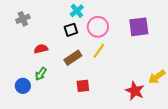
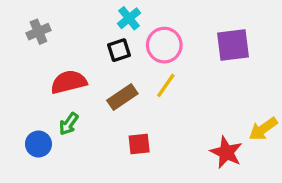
red semicircle: (41, 49) -> (69, 82), size x1.5

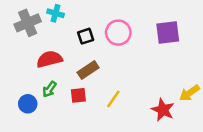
cyan cross: (129, 18) -> (55, 13), moved, turned -35
gray cross: (38, 32) -> (28, 23), size x1.5
yellow line: (166, 85) -> (113, 99), moved
red square: (139, 144) -> (78, 95), moved

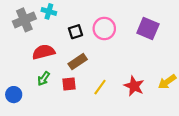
purple square: (168, 33) -> (148, 29), turned 30
blue circle: (28, 104) -> (14, 95), moved
red star: (163, 110) -> (134, 86), moved

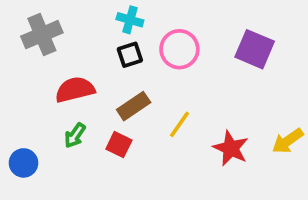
cyan cross: (49, 11) -> (130, 20), moved
red square: (69, 84) -> (119, 145), turned 32
yellow line: (100, 87) -> (179, 124), moved

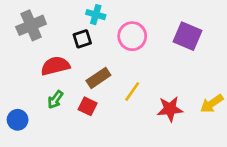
black square: (130, 55) -> (82, 39), moved
red star: (231, 148) -> (170, 109), turned -30

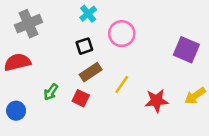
cyan cross: (96, 15) -> (88, 14), turned 35
purple square: (188, 36) -> (186, 50), moved
black square: (82, 39) -> (84, 46), moved
red semicircle: (55, 66) -> (17, 62), moved

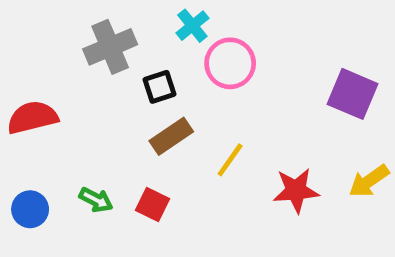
cyan cross: (88, 14) -> (192, 26), moved
gray cross: (28, 24) -> (110, 47), moved
green arrow: (51, 92) -> (96, 200), moved, turned -98
red square: (81, 98) -> (152, 205), moved

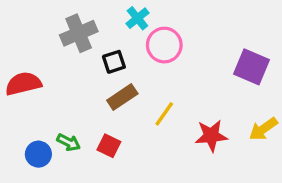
blue circle: (30, 209) -> (38, 154), moved

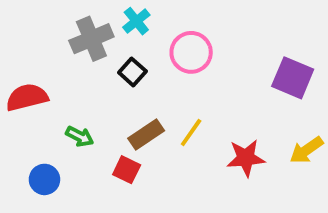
cyan cross: (137, 18) -> (136, 21), moved
black square: (114, 62) -> (132, 72), turned -30
brown rectangle: (122, 97) -> (146, 134), moved
green arrow: (69, 142) -> (80, 136), moved

